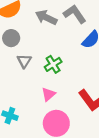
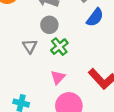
gray circle: (11, 38) -> (49, 25), moved

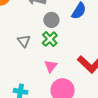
gray circle: (49, 25) -> (51, 20), moved

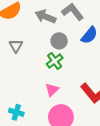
gray triangle: (24, 41) -> (16, 46), moved

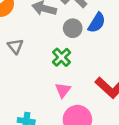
gray circle: (59, 41) -> (73, 28), moved

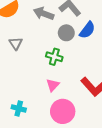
green cross: (62, 57) -> (54, 57), turned -35

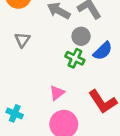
blue semicircle: (87, 30) -> (103, 51), moved
green cross: (54, 57) -> (75, 58), moved

